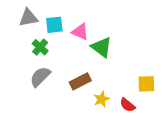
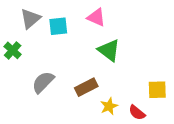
gray triangle: (28, 18) -> (30, 19), turned -30
pink triangle: (80, 32) -> (96, 17), moved
green cross: (40, 47) -> (13, 50), moved

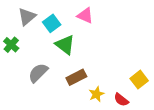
cyan square: (58, 26) -> (52, 23), turned -30
green triangle: (109, 50) -> (65, 45), moved
yellow square: (157, 90) -> (139, 80), turned -36

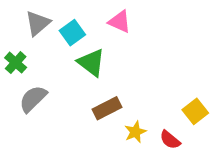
gray semicircle: (38, 73) -> (33, 99), moved

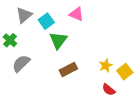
green triangle: (91, 63) -> (58, 40), turned 30
yellow star: (135, 132) -> (106, 65), moved

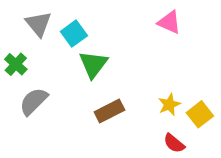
pink triangle: (76, 14) -> (169, 22), moved
gray triangle: (24, 15) -> (38, 24), turned -30

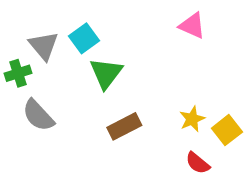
gray triangle: (38, 24) -> (44, 46), moved
green cross: (16, 64) -> (18, 73), turned 30
gray semicircle: (34, 101) -> (38, 115), turned -88

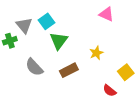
gray semicircle: (38, 115) -> (34, 67), moved
yellow star: (192, 119) -> (96, 53), moved

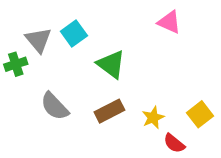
green triangle: (59, 41) -> (111, 64), moved, turned -30
yellow star: (96, 53) -> (153, 118), moved

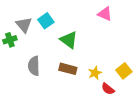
gray semicircle: (55, 106) -> (34, 66), turned 42
brown rectangle: (109, 111) -> (68, 69), turned 42

